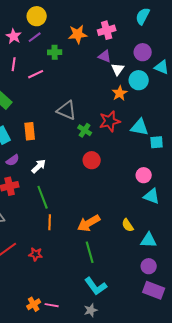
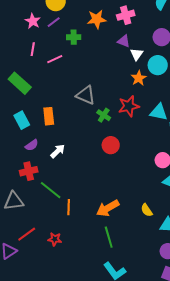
green line: (43, 197) -> (51, 190), moved, turned -30

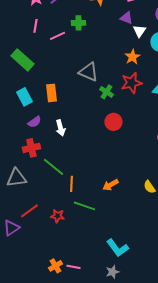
green cross: (74, 37) -> (78, 23), moved
orange star: (139, 78) -> (132, 57), moved
white arrow: (58, 151) -> (60, 128), turned 119
orange arrow: (108, 208) -> (110, 185), size x0.7
green line: (109, 237) -> (84, 206), moved, turned -55

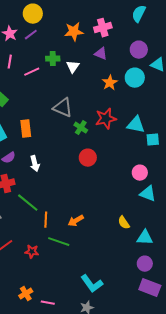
white triangle: (139, 31) -> (73, 67), moved
orange star: (132, 57) -> (110, 83), moved
orange arrow: (110, 185) -> (76, 221), moved
orange cross: (55, 266) -> (26, 294), moved

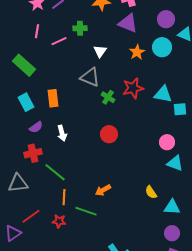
purple triangle: (101, 54) -> (128, 23), size x1.5
white triangle: (73, 67) -> (100, 51), moved
red circle: (88, 158) -> (109, 134), moved
orange line: (46, 220) -> (64, 197), moved

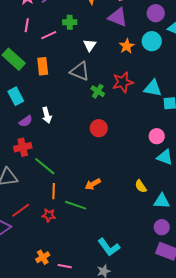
orange rectangle: (53, 98) -> (43, 66), moved
white arrow: (62, 133) -> (47, 115), moved

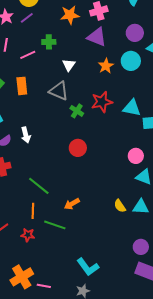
green line: (45, 166) -> (39, 186), moved
cyan triangle: (162, 201) -> (141, 207), moved
orange cross: (43, 257) -> (22, 277), size x1.6

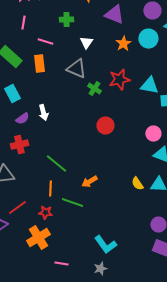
pink line: (28, 55) -> (45, 42), moved, turned 42
red circle: (78, 148) -> (105, 126), moved
orange cross: (22, 277) -> (38, 238), moved

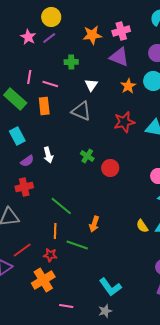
pink line: (23, 23) -> (29, 77), moved
green cross: (94, 89) -> (87, 156), moved
orange arrow: (89, 182) -> (94, 224), turned -42

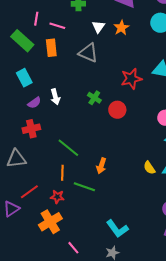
orange star: (128, 86) -> (121, 28), moved
red star: (124, 122) -> (131, 79), moved
pink line: (66, 306) -> (73, 248), turned 40

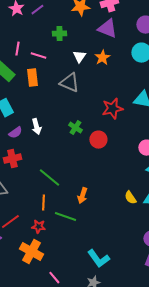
orange cross: (50, 222) -> (31, 252), turned -30

